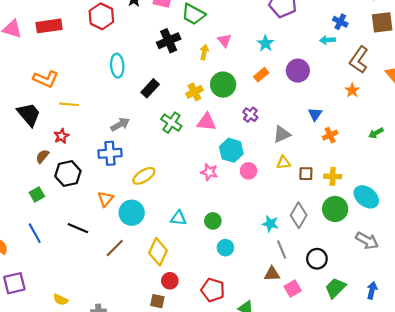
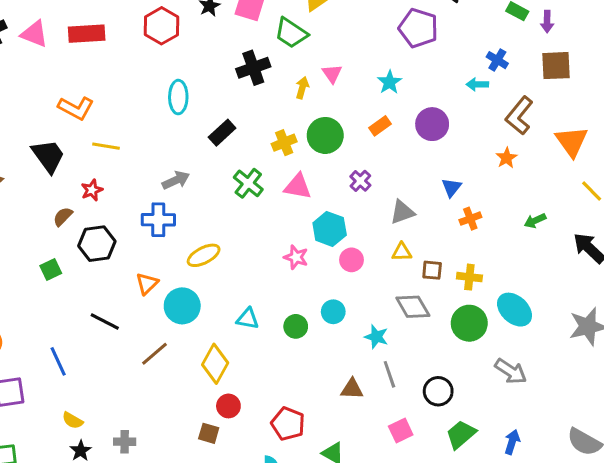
gray diamond: (299, 215) -> (413, 307), moved, turned -65
blue line: (35, 233) -> (58, 361), moved
cyan circle: (225, 248) -> (333, 312), moved
brown triangle: (272, 274) -> (352, 389), moved

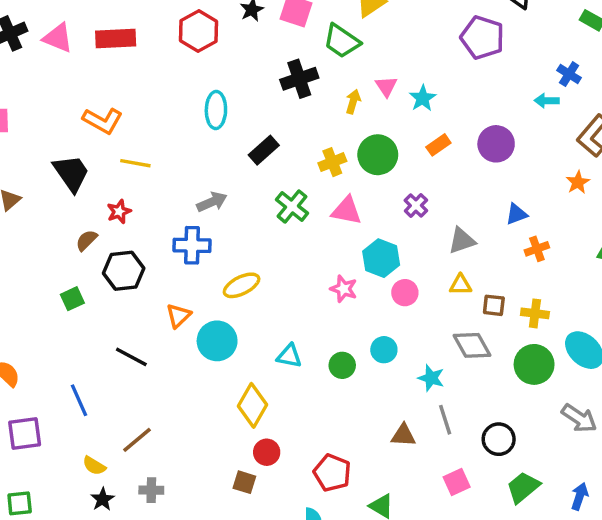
cyan star: (390, 82) -> (423, 98), moved
blue triangle: (451, 187) -> (517, 214), turned 30
brown line: (154, 354) -> (137, 440), moved

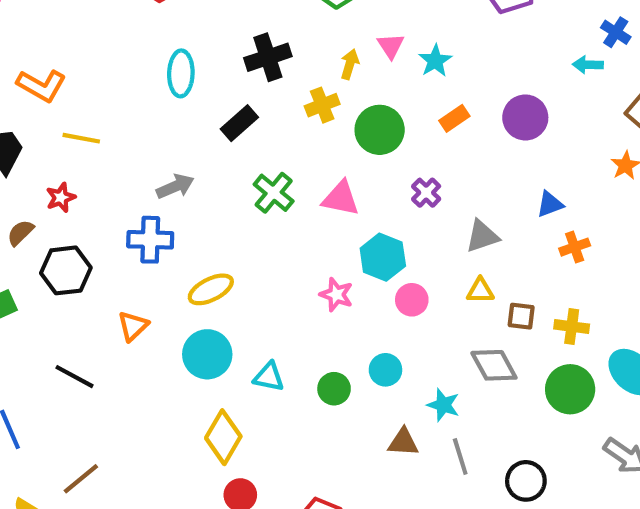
black cross: (299, 79) -> (268, 57), moved
yellow cross: (332, 162) -> (322, 105), moved
cyan circle: (217, 341) -> (207, 354), moved
brown triangle: (403, 435) -> (403, 442), moved

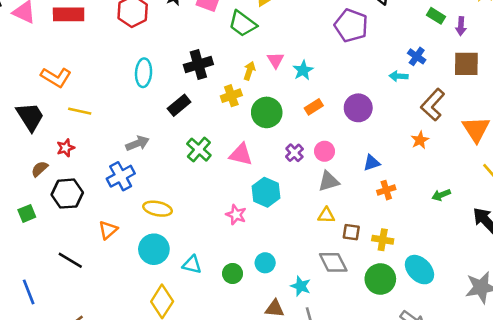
blue cross: (150, 240) -> (121, 176), turned -32
yellow ellipse: (211, 289) -> (158, 209), turned 36
pink circle: (412, 300) -> (325, 151), moved

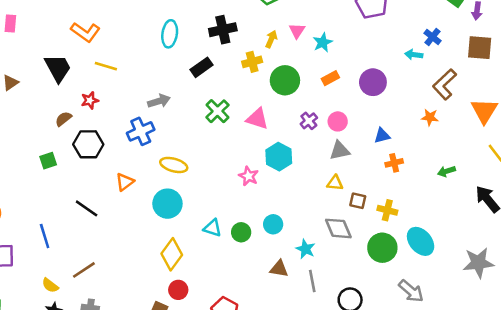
orange star: (420, 140) -> (430, 117), turned 30
cyan triangle: (192, 265) -> (212, 228), moved

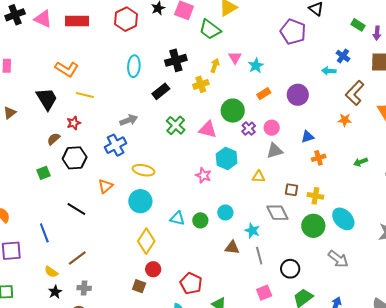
green circle: (285, 80) -> (233, 111), moved
yellow triangle: (335, 183) -> (258, 177), moved

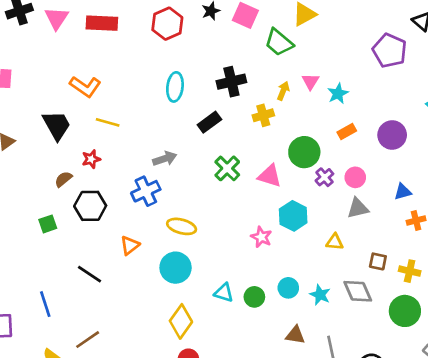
pink triangle: (43, 19) -> (57, 18), turned 36
cyan star: (252, 231) -> (320, 295), moved

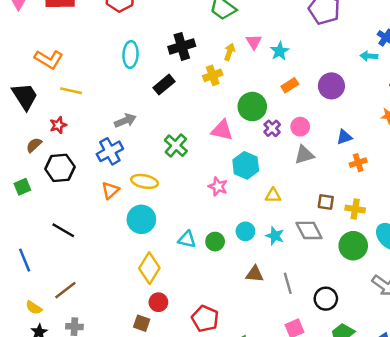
green cross: (227, 168) -> (176, 146), moved
yellow triangle: (335, 242) -> (273, 195), moved
orange triangle: (130, 245) -> (110, 190), moved

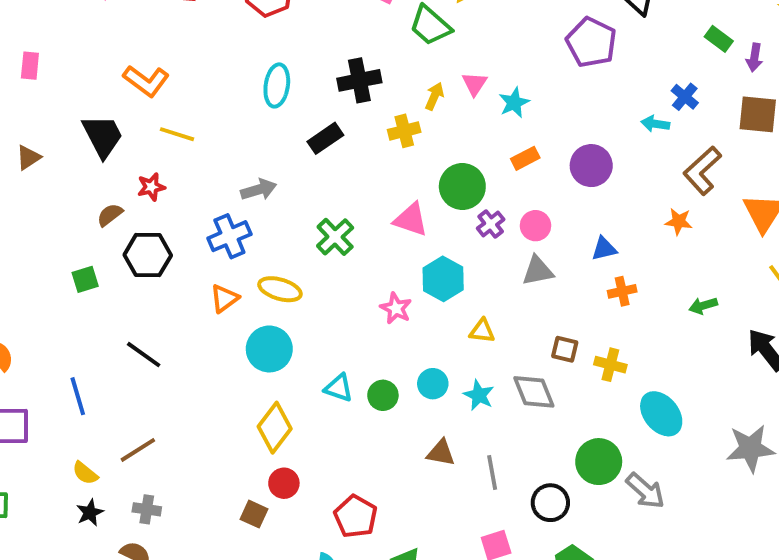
green circle: (353, 246) -> (599, 462), moved

